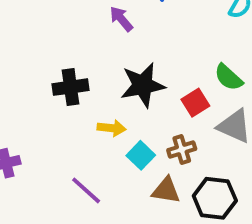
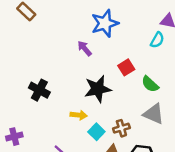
black cross: (71, 87) -> (39, 90), moved, turned 36
red square: (195, 103) -> (126, 67), moved

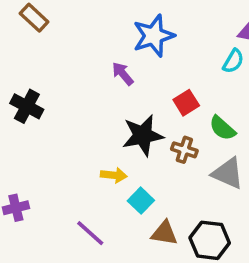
black cross: (39, 90) -> (27, 106), moved
brown cross: (121, 128) -> (184, 150), moved, turned 35

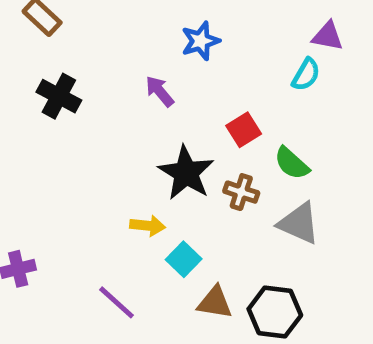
blue star: (154, 36) -> (200, 41), size x0.7
black cross: (27, 106) -> (59, 96), moved
black star: (143, 135) -> (186, 173), turned -30

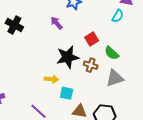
black star: (186, 173) -> (68, 57), turned 30
gray triangle: (299, 223) -> (115, 78), turned -42
cyan square: (184, 259) -> (67, 93), turned -32

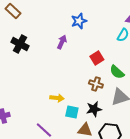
purple arrow: (57, 23) -> (62, 42), turned 64
black star: (68, 57) -> (94, 109), moved, size x0.7

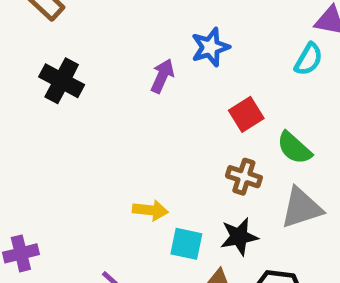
blue star: (79, 21) -> (210, 47), moved

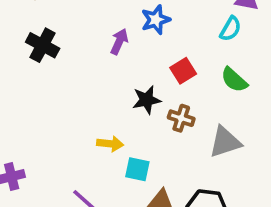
green semicircle: (294, 148) -> (234, 80), moved
black star: (239, 237) -> (147, 100), moved

